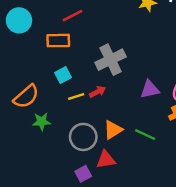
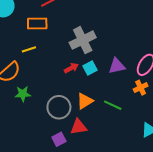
cyan square: (63, 75) -> (90, 68), moved
yellow line: (76, 97) -> (29, 49), moved

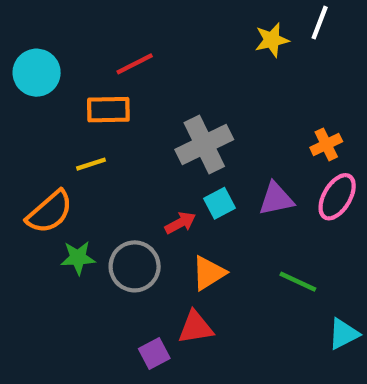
red arrow: (71, 68) -> (180, 223), moved
orange cross: (141, 88) -> (326, 144), moved
green line: (113, 105) -> (298, 282), moved
gray circle: (59, 107) -> (135, 266), moved

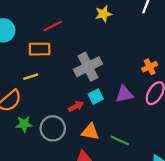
yellow star: (272, 40) -> (103, 14), moved
orange triangle: (209, 273) -> (90, 132), turned 42
green line: (298, 282) -> (120, 140), moved

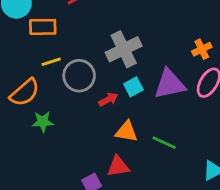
orange rectangle: (40, 49) -> (43, 27), moved
purple triangle: (124, 94) -> (170, 84), size x1.4
gray circle: (53, 128) -> (79, 76), moved

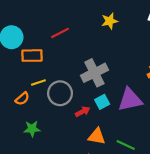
orange semicircle: (25, 92) -> (22, 99), moved, size x0.6

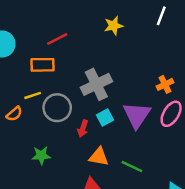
orange rectangle: (32, 56) -> (42, 65), moved
purple triangle: (130, 100) -> (137, 115), turned -44
red arrow: (83, 112) -> (83, 129), turned 136
green star: (32, 129) -> (41, 155), moved

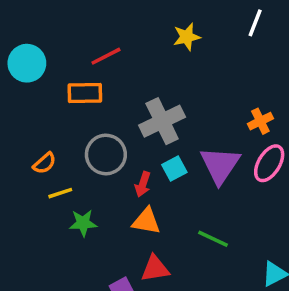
yellow line: (33, 95) -> (60, 193), moved
orange triangle: (99, 157) -> (146, 221), moved

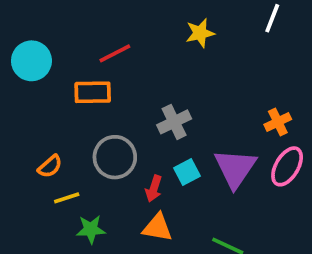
gray cross: (162, 121) -> (174, 122), size x0.7

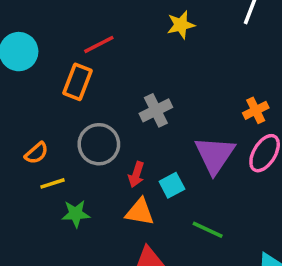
orange rectangle: (93, 92) -> (77, 82), turned -68
cyan square: (187, 172) -> (172, 185), moved

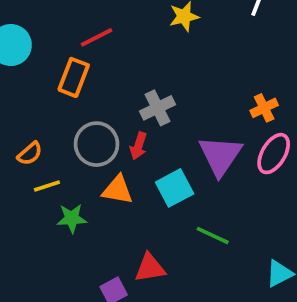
red arrow: (136, 175) -> (138, 146), moved
cyan square: (172, 185) -> (175, 188), size x1.4
orange triangle: (140, 212) -> (117, 190), moved

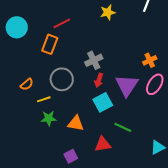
red arrow: (138, 146) -> (99, 80), moved
yellow line: (47, 186) -> (44, 99), moved
orange triangle: (117, 190) -> (76, 123), moved
red triangle: (150, 268) -> (103, 144), moved

